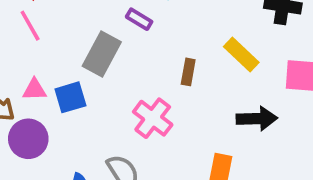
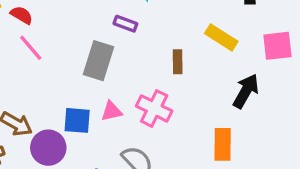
pink triangle: (34, 90) -> (111, 111), moved
blue square: (70, 97) -> (77, 120), moved, turned 32
black arrow: (257, 119) -> (246, 91), turned -48

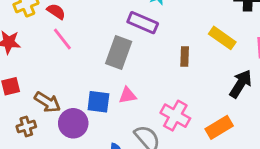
purple rectangle: (125, 24) -> (143, 23), size x1.5
pink cross: (154, 108) -> (175, 116), moved
orange rectangle: (223, 144) -> (219, 127), turned 56

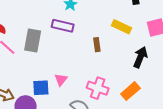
gray rectangle: (119, 53) -> (33, 40), moved
pink triangle: (127, 95) -> (61, 80), turned -32

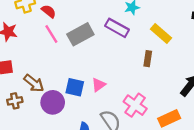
yellow rectangle: (121, 27) -> (161, 33), moved
gray rectangle: (33, 40) -> (80, 34), turned 35

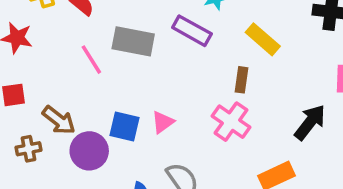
pink line: (51, 34) -> (91, 60), moved
gray rectangle: (80, 34) -> (133, 41), turned 40
pink cross: (135, 105) -> (231, 122), moved

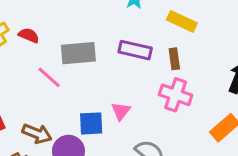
purple rectangle: (192, 31) -> (135, 50), moved

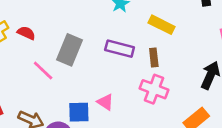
gray rectangle: (78, 53) -> (69, 50), turned -64
pink triangle: (121, 111) -> (105, 102), turned -36

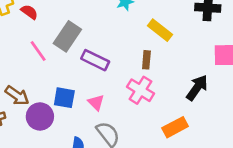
purple rectangle: (120, 49) -> (95, 60), moved
pink triangle: (105, 102) -> (96, 102), moved

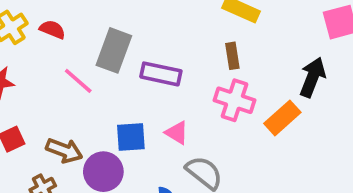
orange rectangle: (175, 127) -> (282, 118), moved

